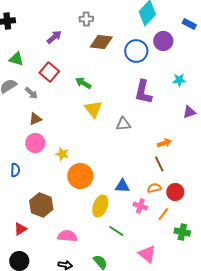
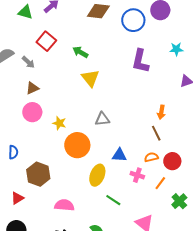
green triangle: (16, 59) -> (25, 12), moved
gray triangle: (123, 124) -> (102, 119), moved
orange arrow: (164, 143) -> (161, 112), turned 120
blue semicircle: (15, 170) -> (13, 152), moved
green cross: (182, 232) -> (179, 201), turned 35

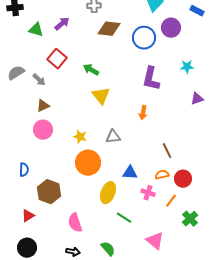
orange arrow: (161, 112) -> (143, 113), moved
yellow star: (59, 123) -> (80, 137), moved
pink semicircle: (64, 205) -> (75, 223), turned -114

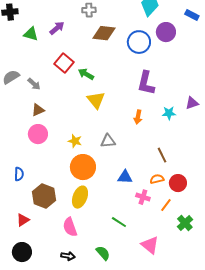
red square: (57, 59) -> (64, 63), moved
cyan star: (187, 67) -> (169, 113), moved
yellow ellipse: (108, 193) -> (80, 197), moved

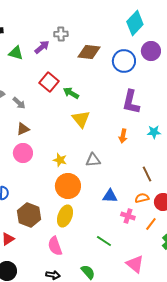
gray cross: (89, 10) -> (61, 34), moved

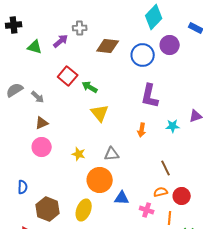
orange circle: (68, 186) -> (100, 180), moved
blue triangle: (110, 196) -> (122, 198), moved
orange line: (151, 224) -> (170, 218), turned -32

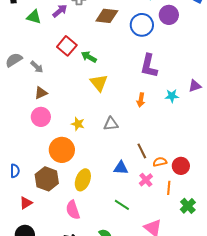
brown line: (166, 168) -> (142, 151), moved
orange circle: (100, 180) -> (62, 150), moved
blue semicircle: (23, 187) -> (15, 171), moved
pink cross: (147, 210) -> (146, 180), turned 32

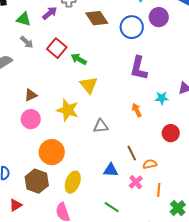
brown diamond: (107, 16) -> (97, 18), turned 50
gray arrow: (37, 67) -> (27, 42), moved
orange arrow: (141, 100) -> (137, 110), moved, turned 144
yellow star: (78, 124) -> (68, 110), moved, size x1.6
red circle: (181, 166) -> (171, 133), moved

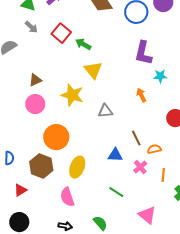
cyan star: (162, 98) -> (160, 76), moved

